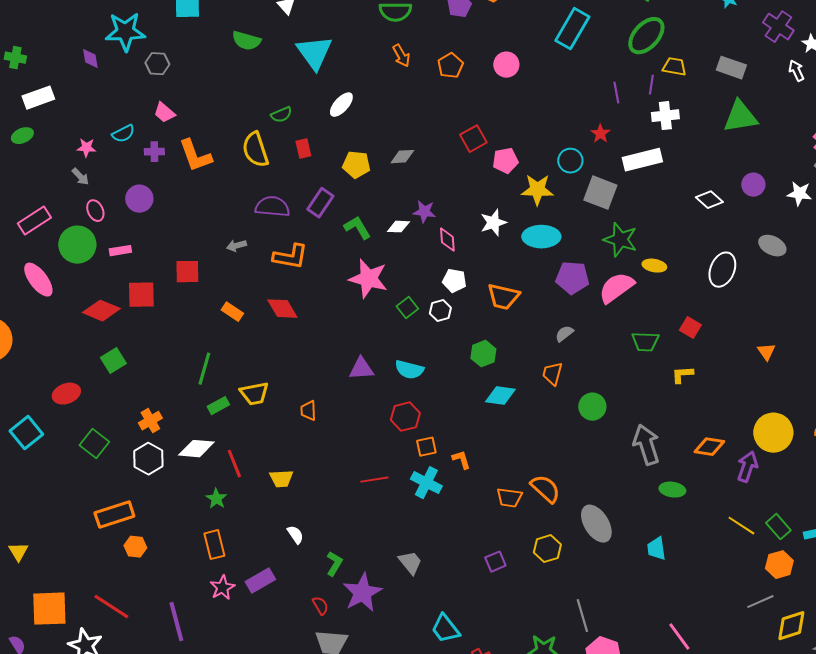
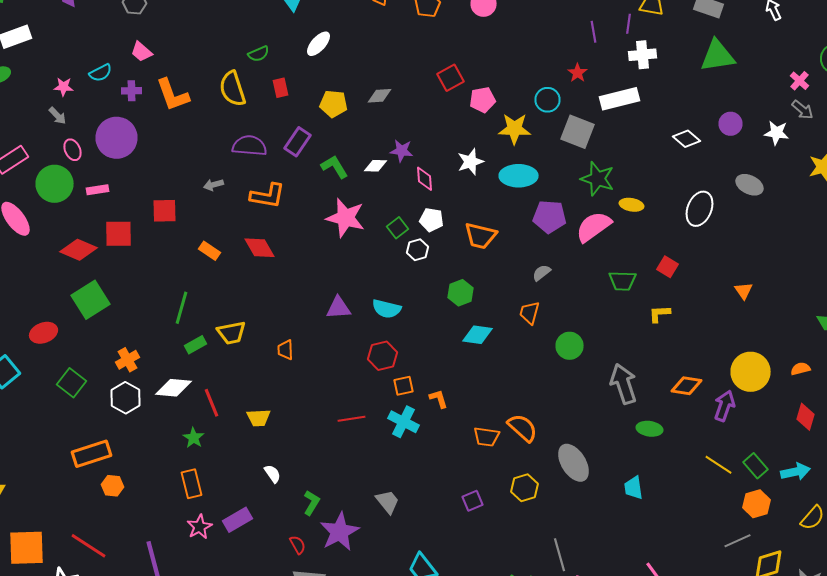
purple circle: (139, 199) -> (116, 138), size x1.5
green square: (407, 308) -> (398, 228), moved
green square: (113, 361) -> (90, 300), size x1.5

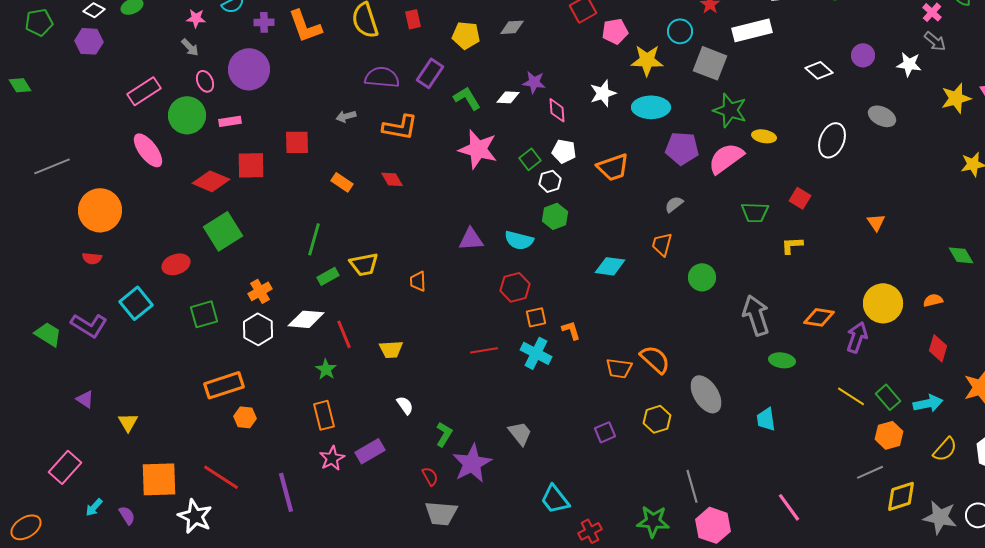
orange trapezoid: (480, 236) -> (613, 167), turned -32
red diamond: (260, 248) -> (392, 179), size x0.7
green hexagon: (460, 293) -> (555, 216), moved
green square: (72, 383) -> (204, 314), turned 36

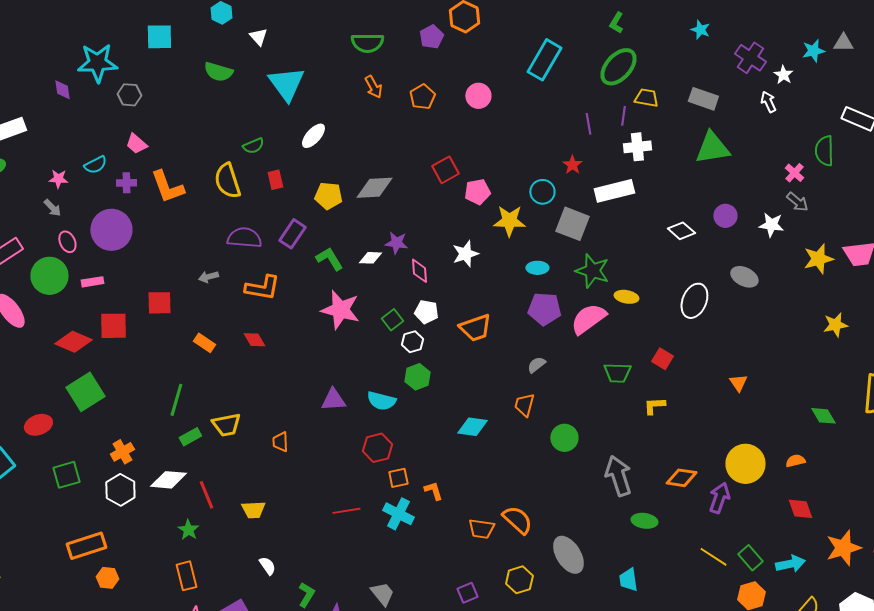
gray diamond: (512, 27) -> (374, 188), size x1.5
cyan ellipse: (651, 107) -> (537, 268), moved, size x0.6
red diamond: (938, 348) -> (800, 509), turned -36

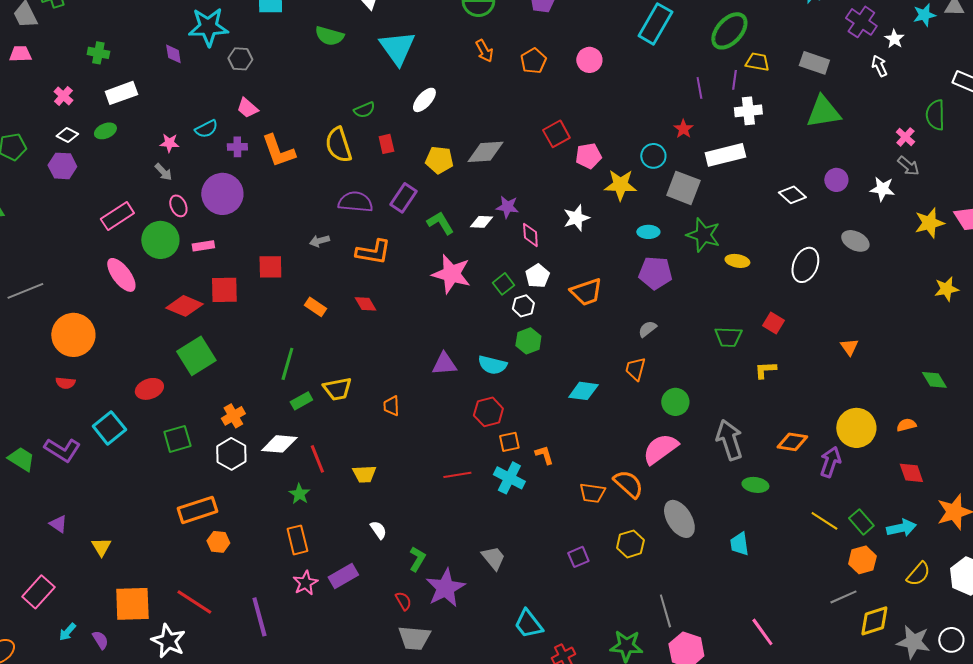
white pentagon: (426, 312) -> (537, 276), turned 30
pink semicircle: (588, 319) -> (660, 449), moved

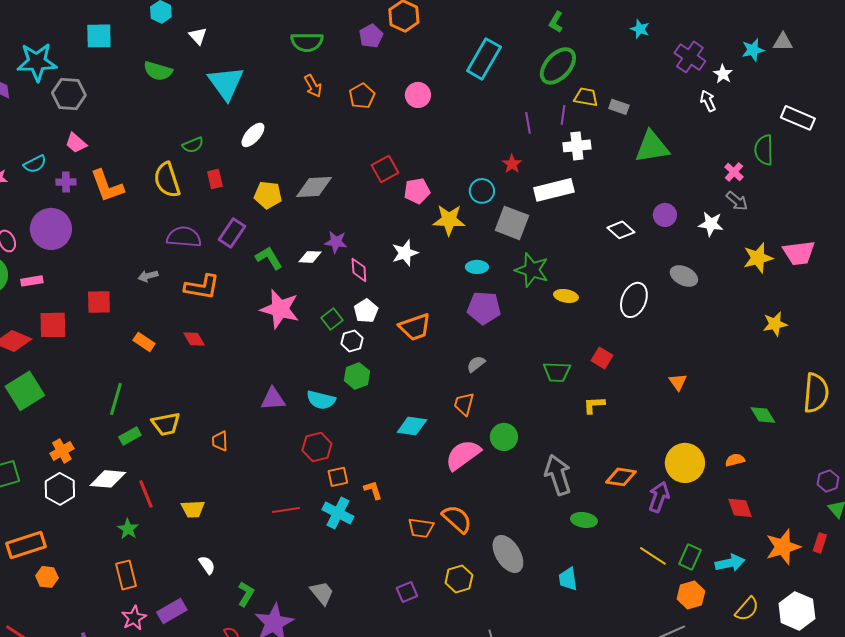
gray hexagon: (240, 59) -> (69, 94), size x1.4
gray rectangle: (814, 63) -> (619, 107), moved, size x0.7
pink semicircle: (660, 449) -> (463, 455), moved
green rectangle: (861, 522) -> (690, 557), turned 65

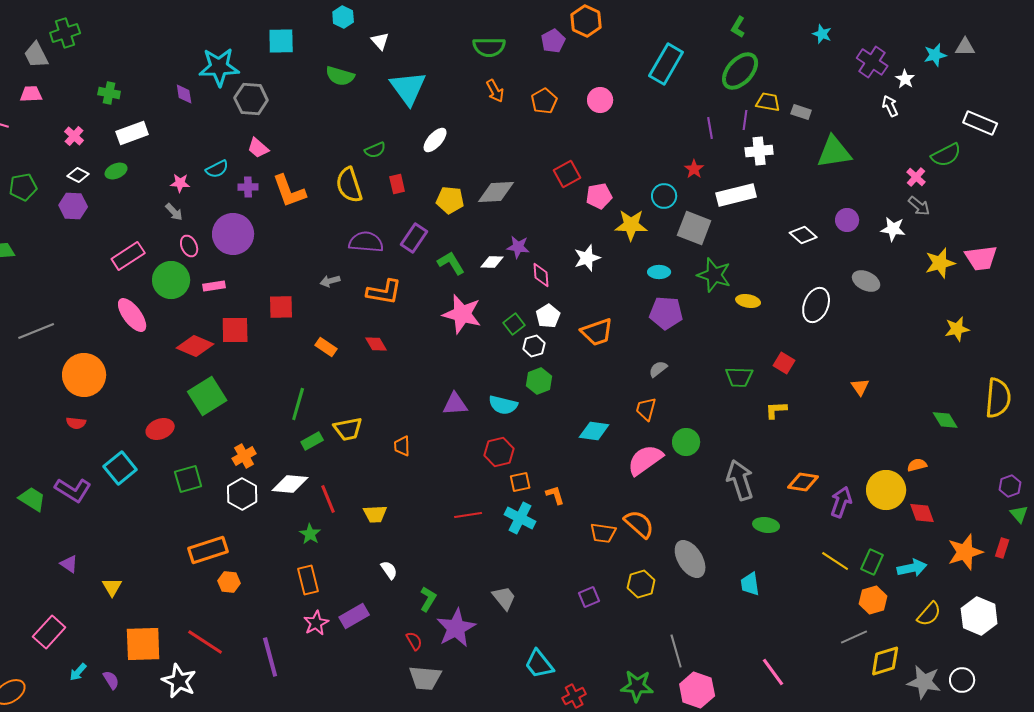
green semicircle: (764, 150) -> (946, 155), turned -116
yellow circle: (685, 463) -> (886, 490), moved

